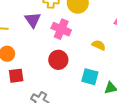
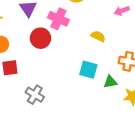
red circle: (58, 60) -> (40, 38), moved

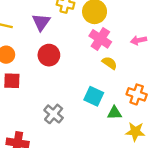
pink cross: (58, 19) -> (100, 39), moved
gray cross: (35, 95) -> (54, 114), moved

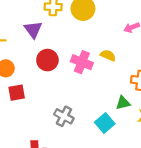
pink cross: (100, 39) -> (82, 62), moved
cyan square: (94, 96) -> (105, 123), moved, turned 36

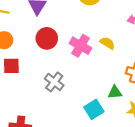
gray cross: (64, 116) -> (54, 82), moved

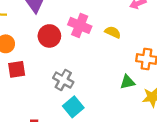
pink cross: (81, 46) -> (80, 25), moved
cyan square: (94, 109) -> (73, 107), moved

